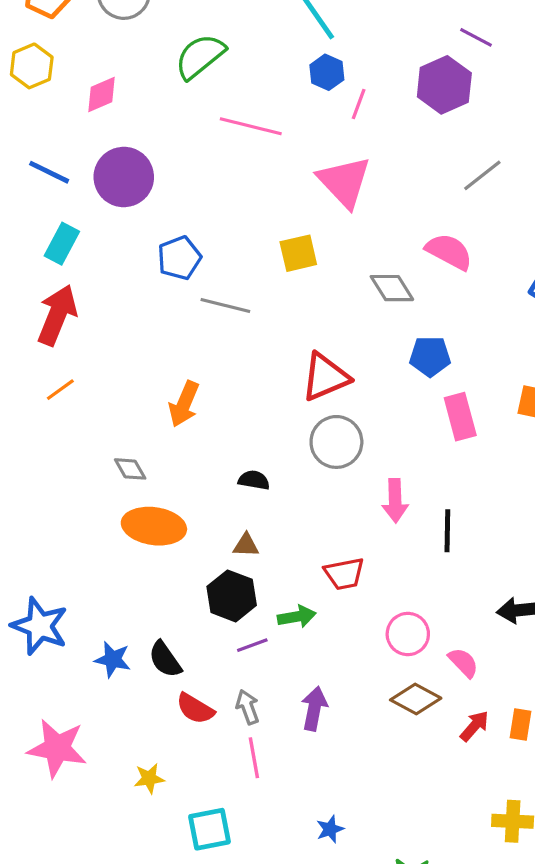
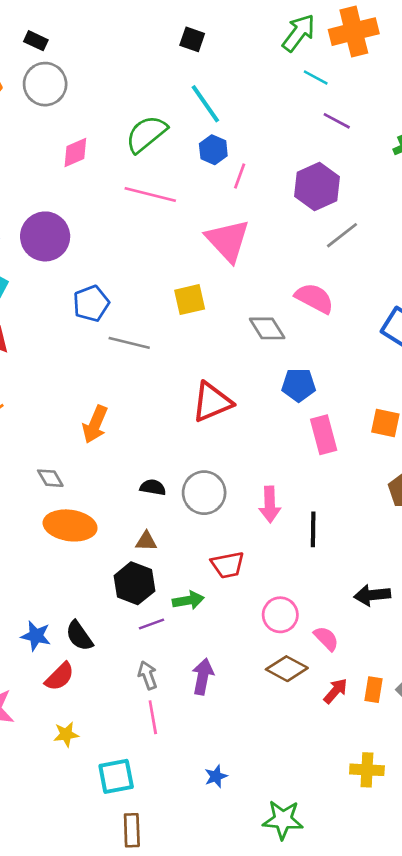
green semicircle: (200, 56) -> (146, 134), moved
purple hexagon: (444, 85) -> (317, 187), moved
pink diamond: (102, 94) -> (75, 152), moved
gray circle: (336, 442) -> (204, 493), moved
red semicircle: (195, 709) -> (60, 677), moved, turned -76

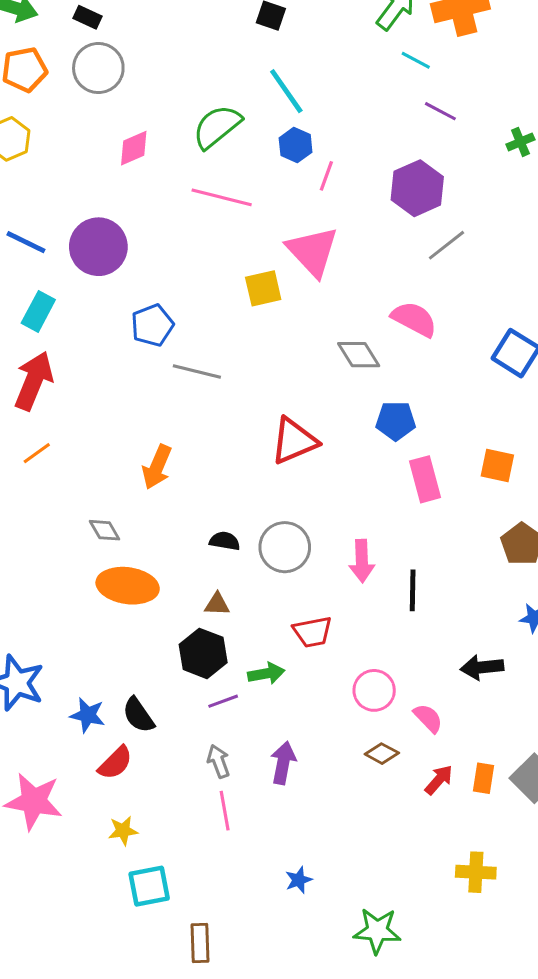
yellow square: (190, 300) -> (263, 288), moved
brown diamond: (287, 669) -> (382, 754), size x0.7
cyan square: (116, 776) -> (149, 886), moved

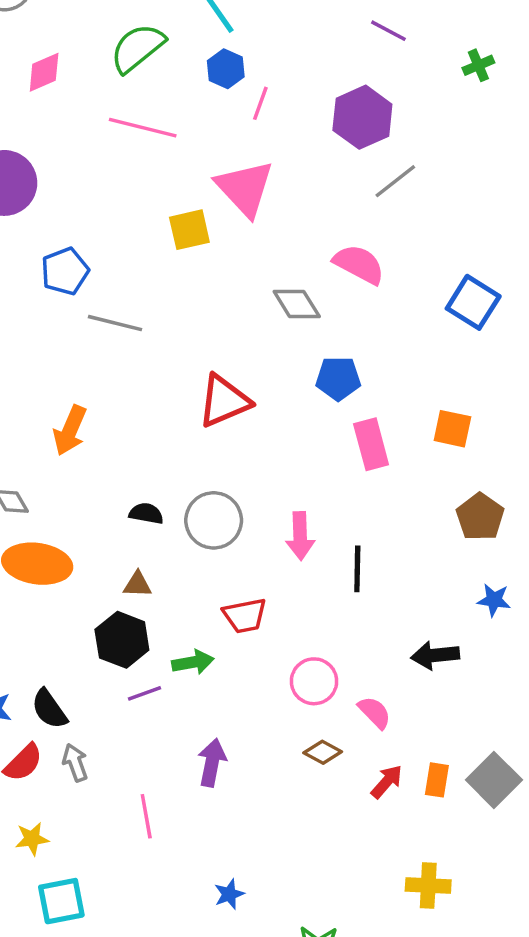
gray arrow: (219, 761) -> (75, 763), moved

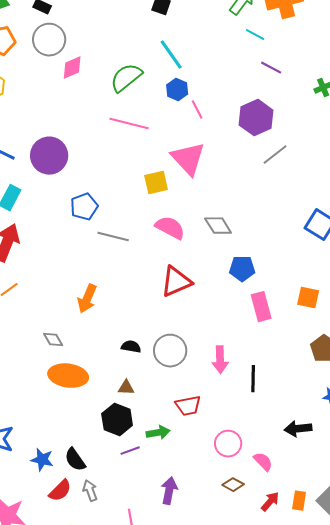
pink diamond: (44, 72) -> (72, 68), moved
pink line: (260, 103) -> (197, 110), turned -48
pink semicircle: (359, 264) -> (170, 228), moved

